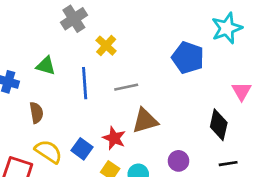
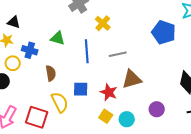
blue square: (82, 149) -> (81, 89), moved, turned -35
yellow semicircle: (48, 152) -> (60, 102), turned 30

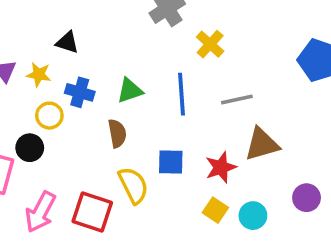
black triangle: (14, 22) -> (67, 42), moved
green triangle: (58, 38) -> (130, 91), moved, turned -35
red star: (109, 92) -> (221, 167), turned 30

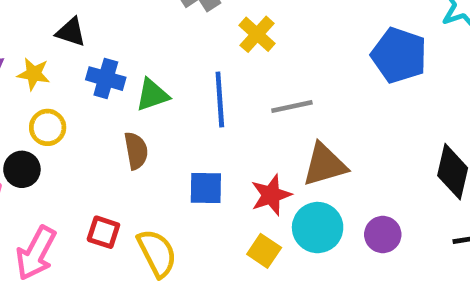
blue cross: (80, 92) -> (106, 79), moved
yellow semicircle: (133, 185) -> (157, 253), moved
red square: (92, 212) -> (103, 232), moved, size x0.6
cyan circle: (253, 216) -> (318, 228), moved, size x1.4

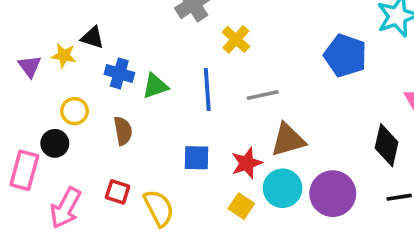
yellow star: (34, 74) -> (64, 56), moved
brown semicircle: (136, 151) -> (123, 131), moved
purple circle: (383, 235) -> (333, 194), size x1.6

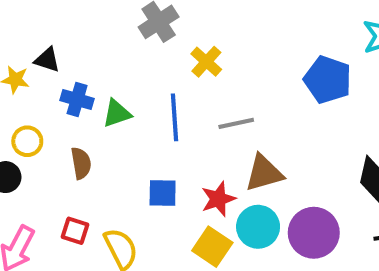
yellow square: (241, 206) -> (212, 247), size x1.4

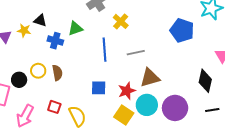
green triangle: (117, 113) -> (75, 28), moved
yellow circle: (27, 141) -> (38, 71), moved

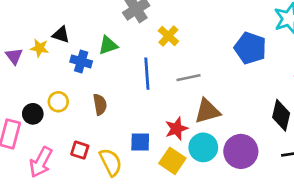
brown semicircle: (57, 73) -> (100, 104), moved
blue square: (99, 88) -> (140, 142), moved

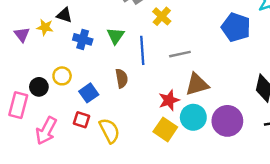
green triangle: (108, 45) -> (116, 36), moved, turned -36
brown semicircle: (100, 104) -> (122, 78), moved
blue square: (140, 142) -> (89, 93), moved, turned -36

